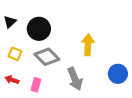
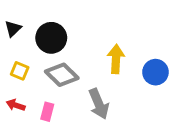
blue circle: (118, 74) -> (155, 72), moved

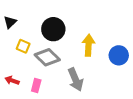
black circle: (51, 38) -> (53, 29), moved
yellow square: (20, 71) -> (23, 46), moved

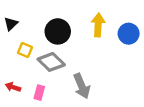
yellow arrow: (89, 45) -> (98, 25), moved
blue circle: (119, 55) -> (129, 34), moved

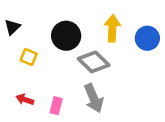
gray diamond: (51, 62) -> (94, 62), moved
red arrow: (13, 87) -> (25, 99), moved
pink rectangle: (39, 93) -> (56, 106), moved

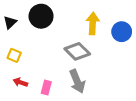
black circle: (66, 36) -> (41, 16), moved
yellow square: (29, 57) -> (14, 55), moved

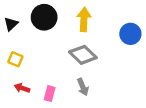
yellow arrow: (93, 23) -> (84, 19), moved
gray arrow: (77, 81) -> (83, 87), size x0.7

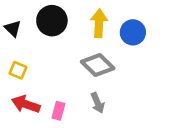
black triangle: (11, 24) -> (13, 28), turned -32
blue circle: (130, 34) -> (133, 32), moved
red arrow: (22, 88) -> (26, 104), size x1.5

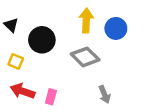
black circle: (52, 21) -> (42, 40), moved
gray arrow: (98, 103) -> (104, 94), moved

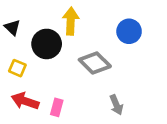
yellow arrow: (86, 20) -> (71, 21), moved

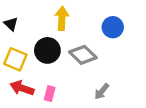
black circle: (47, 44) -> (47, 50), moved
yellow square: (17, 68) -> (15, 59), size x1.5
gray arrow: (116, 105) -> (102, 91), turned 63

